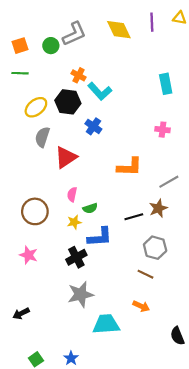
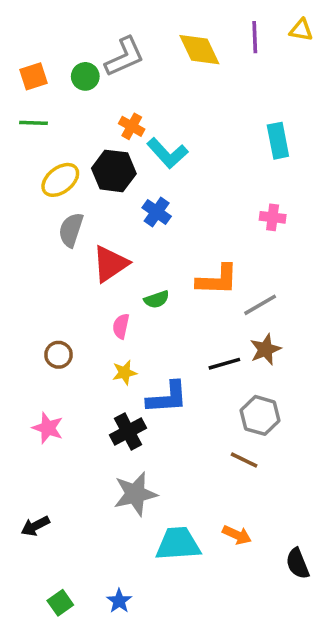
gray line: (169, 182) -> (260, 305), moved
green semicircle: (90, 208) -> (157, 299), moved
brown circle: (35, 211) -> (58, 355), size x0.6
orange arrow: (141, 306) -> (237, 535), moved

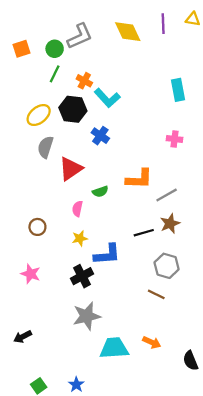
green line: (34, 123) -> (55, 74), moved, turned -66

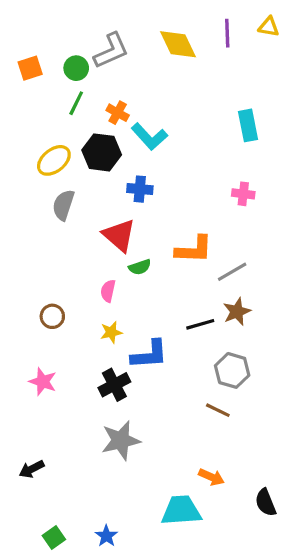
blue cross: (100, 136) -> (140, 189), turned -30
red triangle: (71, 169) -> (119, 235), moved, turned -45
cyan trapezoid: (114, 348) -> (181, 510), moved

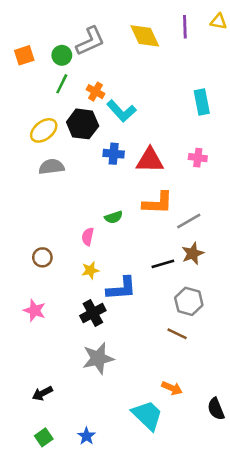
gray semicircle: (63, 205) -> (51, 167), turned 65
red triangle: (119, 235) -> (150, 160), moved, turned -40
black arrow: (32, 469) -> (42, 393), moved
cyan trapezoid: (181, 510) -> (147, 415), turned 48

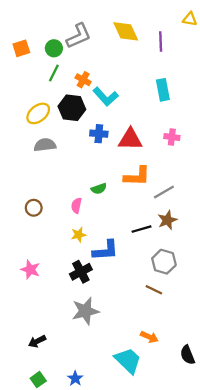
purple line: (185, 27) -> (161, 42), moved
cyan rectangle: (202, 102) -> (163, 90), moved
brown circle: (42, 257) -> (34, 208), moved

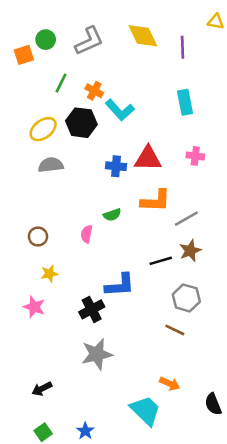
green circle: (54, 48) -> (46, 40), moved
blue cross: (99, 134) -> (116, 166), moved
yellow star: (79, 235) -> (49, 274), moved

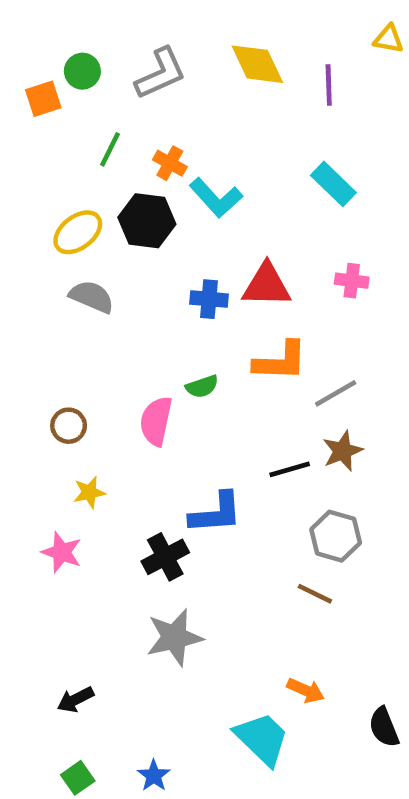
cyan rectangle: (185, 102) -> (333, 184), turned -35
gray semicircle: (51, 165) -> (92, 297), turned 30
pink semicircle: (87, 234) -> (156, 421), size x1.5

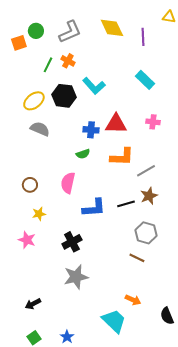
orange cross: (170, 163) -> (68, 61), moved
green semicircle: (202, 387) -> (83, 154), moved
blue L-shape: (216, 513) -> (94, 208), moved

